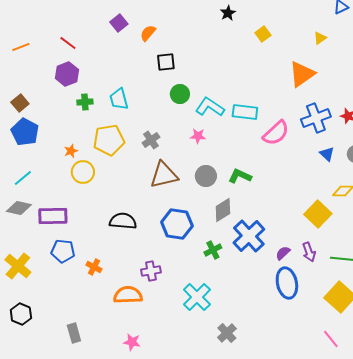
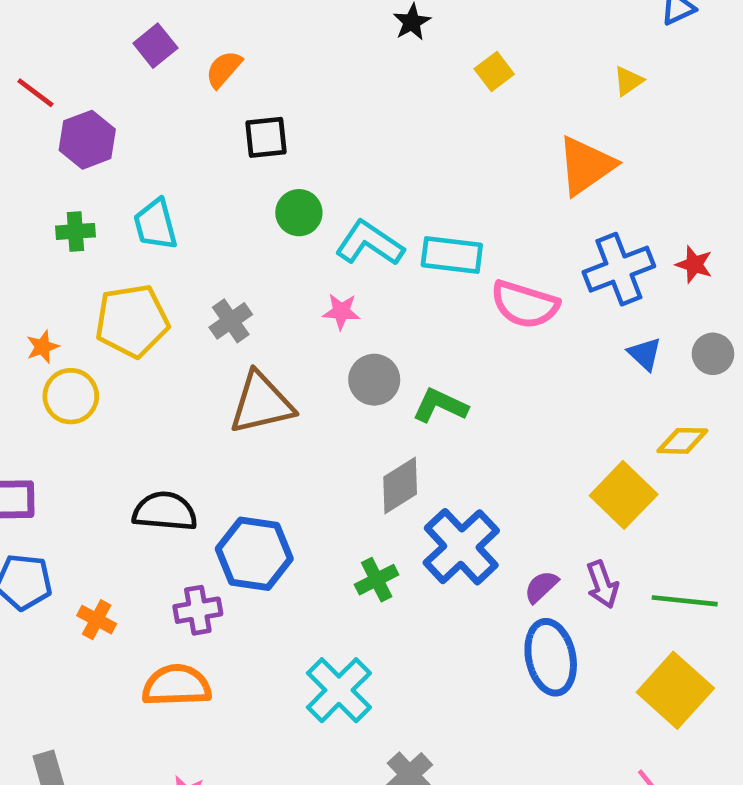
purple hexagon: (67, 74) -> (87, 140), moved
pink semicircle: (276, 133) -> (525, 304), turned 60
gray circle: (206, 176) -> (374, 380), moved
blue hexagon: (177, 224) -> (254, 554), moved
purple cross: (151, 271) -> (198, 610), moved

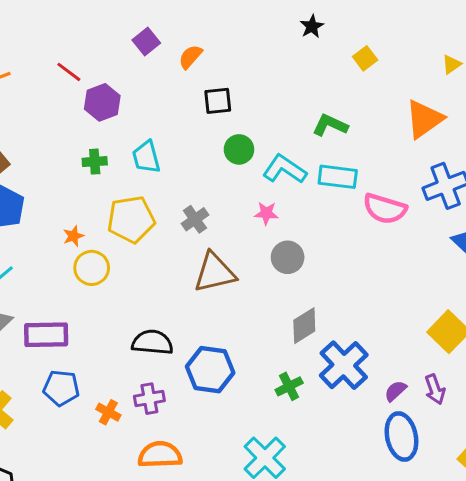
green L-shape: (440, 406) -> (330, 125), moved
purple cross: (198, 610) -> (149, 399), moved

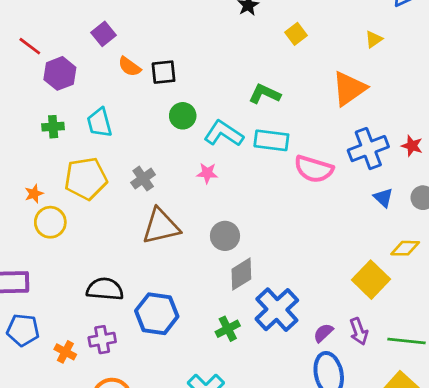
purple square: (146, 42) -> (104, 34), moved
orange semicircle: (190, 57) -> (129, 67), moved, turned -95
gray circle: (288, 257) -> (225, 236), moved

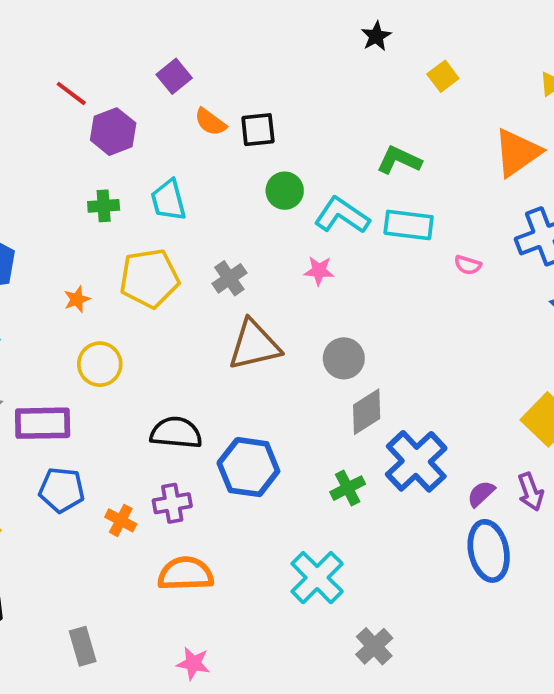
pink semicircle: (314, 169) -> (468, 265), size x0.5
yellow circle: (50, 222) -> (100, 364), moved

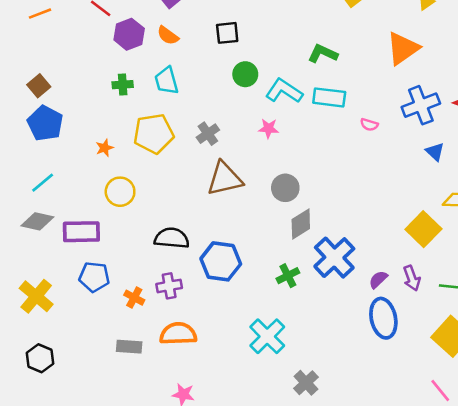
orange semicircle: (210, 122) -> (168, 35), moved
gray rectangle: (83, 646) -> (129, 347), moved, turned -70

